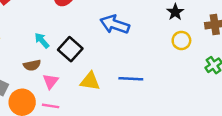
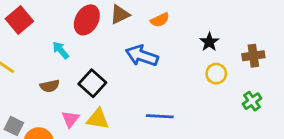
cyan arrow: (42, 40) -> (61, 50), moved
brown semicircle: (32, 65) -> (50, 86), moved
yellow triangle: (90, 81) -> (98, 119), moved

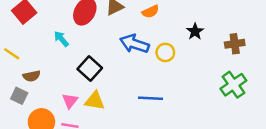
yellow circle: (216, 74) -> (165, 52), moved
brown semicircle: (50, 86) -> (32, 76), moved
green cross: (252, 101) -> (233, 85), size x1.5
gray square: (14, 126) -> (19, 96), moved

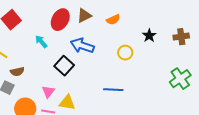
blue arrow: (134, 44) -> (82, 46), moved
brown cross: (235, 44) -> (181, 37), moved
yellow triangle: (95, 101) -> (67, 103), moved

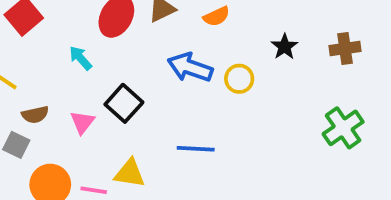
blue arrow: (82, 46) -> (190, 67), moved
blue line: (113, 90) -> (196, 149), moved
pink triangle: (48, 92) -> (82, 122), moved

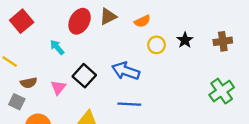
blue arrow: (190, 67) -> (126, 71), moved
yellow circle: (239, 79) -> (157, 45), moved

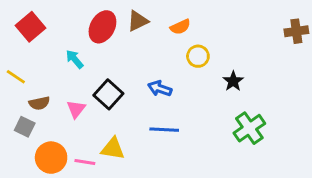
black star: (185, 40) -> (233, 81), moved
brown cross: (223, 41) -> (296, 31), moved
blue arrow: (126, 71) -> (160, 89), size x0.7
green cross: (222, 91) -> (249, 128), moved

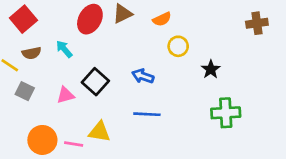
brown cross: (296, 31) -> (257, 23), moved
brown semicircle: (39, 103) -> (32, 53), moved
pink triangle: (76, 109) -> (65, 95), turned 36
gray square: (25, 127) -> (25, 91), moved
green cross: (249, 128) -> (226, 113), turned 32

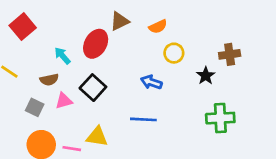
red ellipse: (90, 19) -> (96, 44), moved
brown cross: (257, 23) -> (230, 54), moved
brown semicircle: (32, 53) -> (49, 80), moved
blue arrow: (143, 76) -> (151, 82), moved
gray square: (25, 91) -> (35, 107), moved

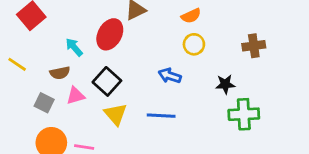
orange semicircle: (158, 27) -> (191, 16), moved
black star: (206, 76) -> (225, 84), moved, turned 30
yellow triangle: (97, 137) -> (115, 114), moved, turned 40

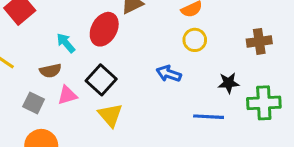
green cross: (244, 114) -> (264, 103), moved
blue line: (161, 116) -> (209, 117), moved

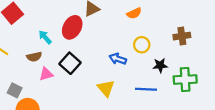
yellow circle: (195, 40) -> (142, 45), moved
gray square: (34, 103) -> (15, 90), moved
yellow triangle: (110, 115) -> (106, 88), moved

